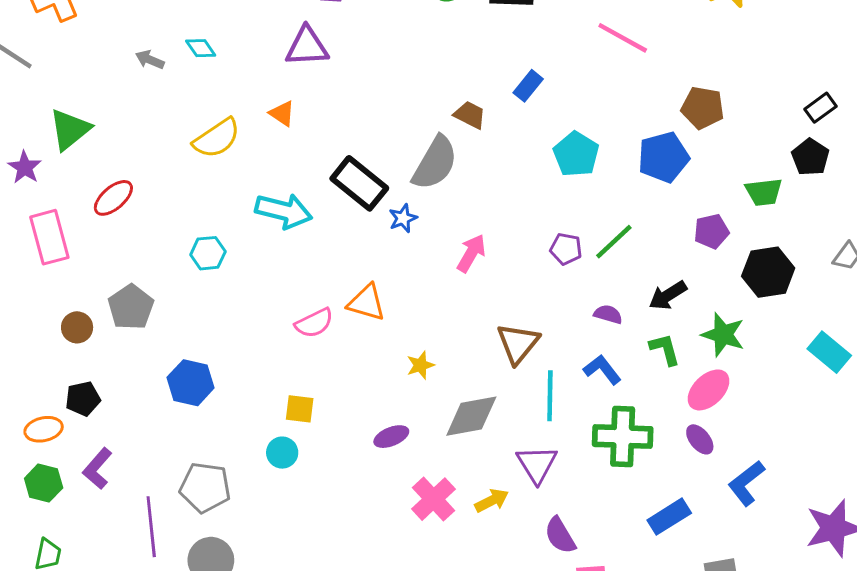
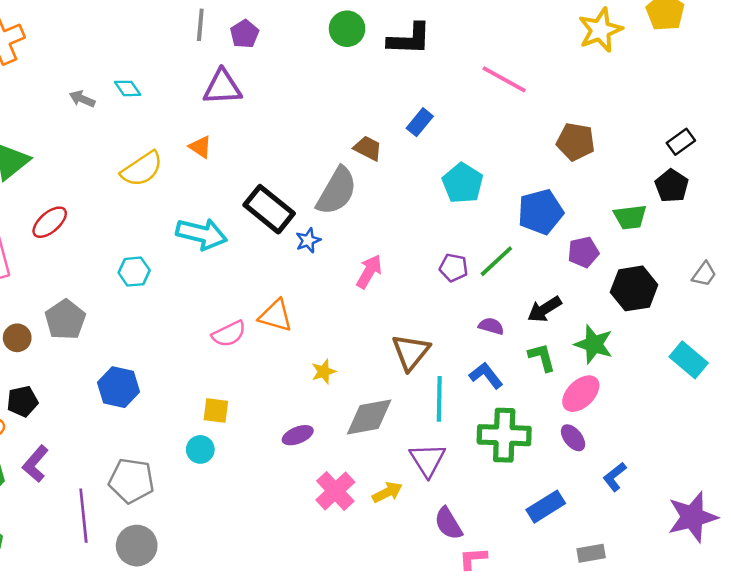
blue pentagon: (663, 157) -> (541, 212), moved
blue L-shape: (746, 483) -> (615, 477), size x0.7

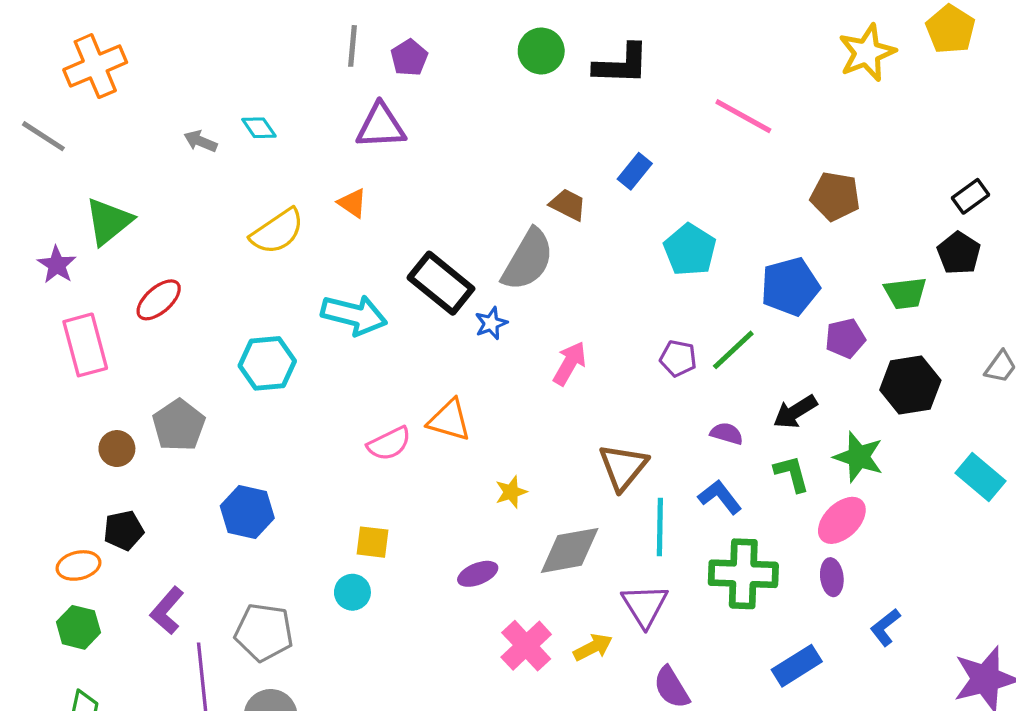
cyan hexagon: (134, 272) -> (267, 363), size x1.4
purple ellipse: (573, 438) -> (832, 577), turned 32
purple L-shape: (35, 464) -> (167, 611), moved

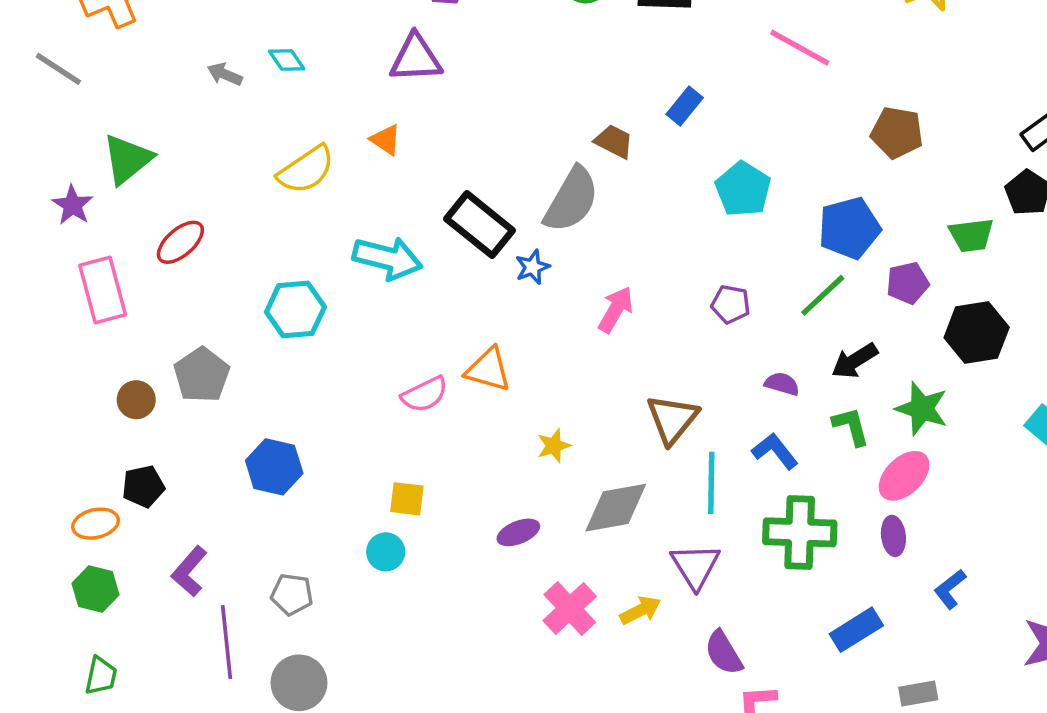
green line: (733, 350) -> (823, 295), moved
gray pentagon: (264, 632) -> (292, 594), size x0.7

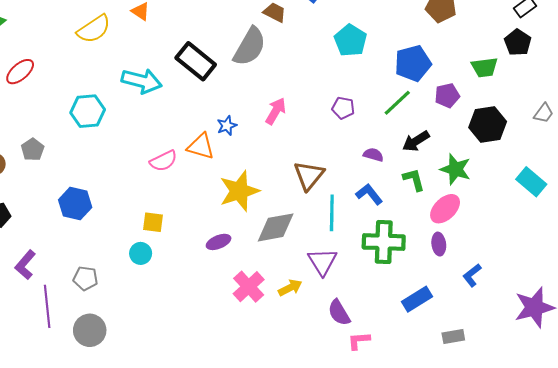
blue star: (533, 267) -> (227, 126), moved
gray pentagon: (202, 375) -> (33, 150), size x0.7
yellow star: (554, 446) -> (239, 191), size x2.0

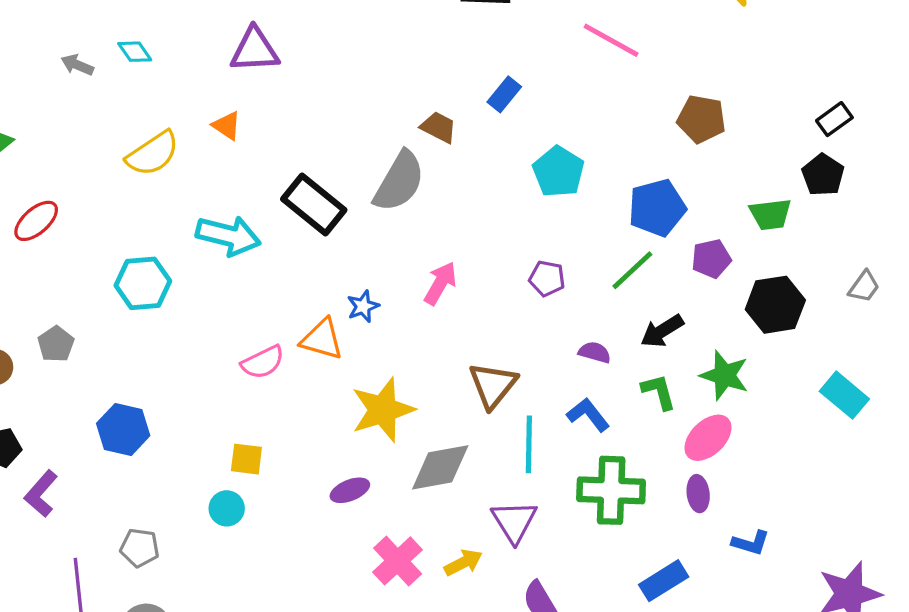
purple L-shape: (25, 265) -> (41, 494), moved
blue L-shape: (472, 275) -> (751, 543), turned -125

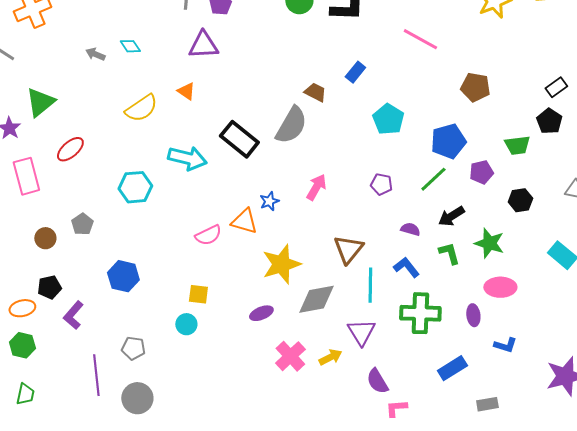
black hexagon: (775, 305) -> (520, 200), size x0.7
pink ellipse: (708, 438) -> (500, 287), moved, turned 44

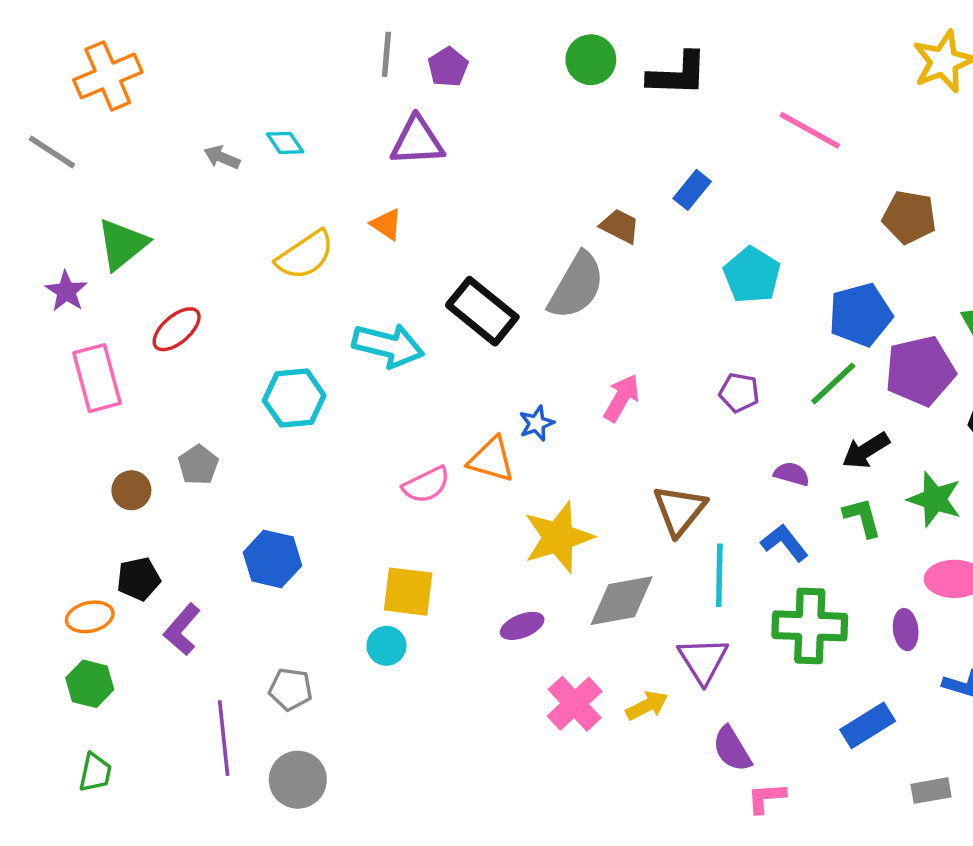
purple pentagon: (481, 172) -> (920, 371), size x1.6
yellow square: (198, 294) -> (408, 592), size x1.4

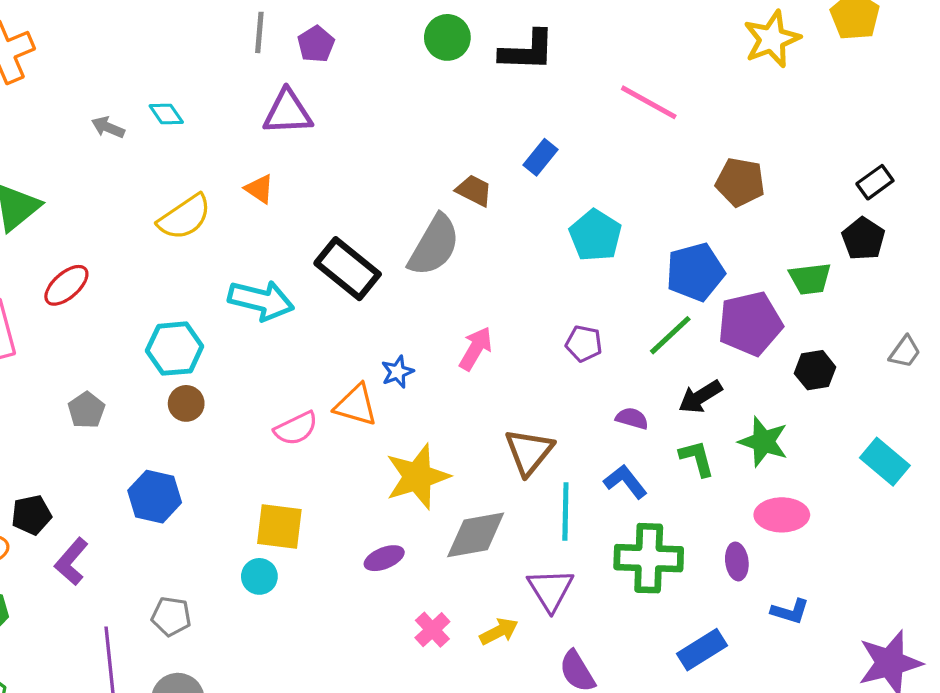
brown circle: (131, 490) -> (186, 403), moved
pink cross: (575, 704) -> (432, 630), size x0.7

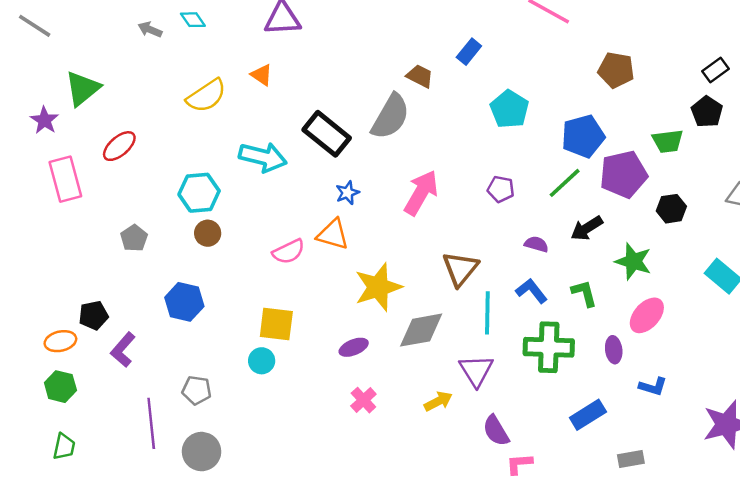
pink arrow: (476, 349) -> (421, 193), size x1.4
blue star: (397, 372) -> (347, 193), moved
green L-shape: (697, 458) -> (584, 293), moved
pink ellipse: (782, 515) -> (647, 315), turned -48
pink cross: (432, 630) -> (363, 400), moved

